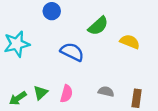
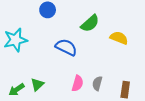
gray semicircle: (106, 91) -> (97, 83), turned -88
pink semicircle: (66, 94) -> (78, 83), moved

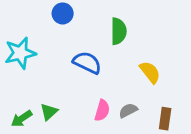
green semicircle: (90, 23) -> (119, 31), turned -48
yellow semicircle: (119, 38) -> (150, 72), moved, turned 30
gray semicircle: (97, 83) -> (128, 110), turned 48

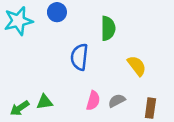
cyan star: (20, 53) -> (18, 21), moved
blue semicircle: (87, 63) -> (79, 57), turned -110
green triangle: (49, 112) -> (45, 102), turned 35

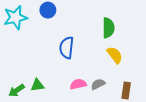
green semicircle: (108, 28) -> (108, 28), moved
pink semicircle: (93, 101) -> (78, 84), turned -119

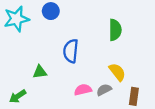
yellow semicircle: (115, 55) -> (117, 72), moved
green triangle: (37, 85) -> (40, 72), moved

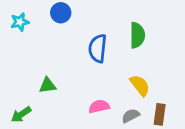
cyan star: (16, 19) -> (20, 22), size x0.6
blue semicircle: (71, 51) -> (98, 48), moved
gray semicircle: (104, 90) -> (131, 116), moved

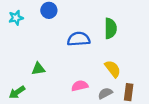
blue semicircle: (98, 48) -> (79, 39), turned 80

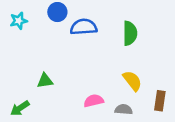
blue semicircle: (79, 39) -> (84, 27), moved
brown rectangle: (129, 92) -> (160, 101), moved
gray semicircle: (105, 93) -> (124, 109), turned 32

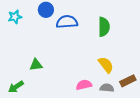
pink semicircle: (94, 101) -> (84, 85), moved
brown rectangle: (160, 101) -> (128, 81), turned 56
gray semicircle: (124, 109) -> (107, 88), moved

